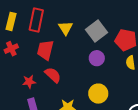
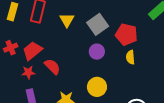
red cross: (11, 49) -> (11, 48), moved
red trapezoid: (45, 50) -> (32, 51), moved, turned 35

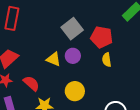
yellow triangle: (67, 20) -> (53, 59), moved, turned -35
red semicircle: (52, 67) -> (31, 83), moved

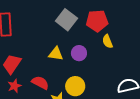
purple circle: (73, 56) -> (79, 53), moved
yellow circle: (75, 91) -> (75, 86), moved

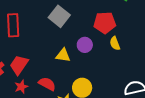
gray square: (66, 20) -> (59, 16), moved
purple circle: (79, 53) -> (85, 45), moved

